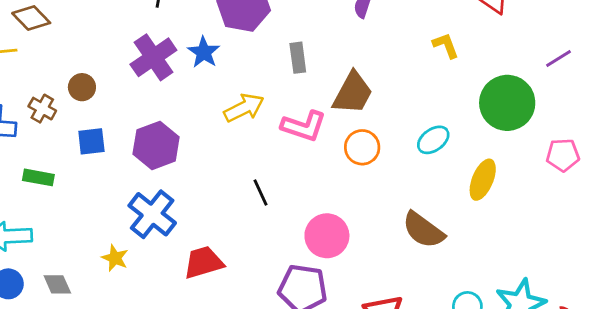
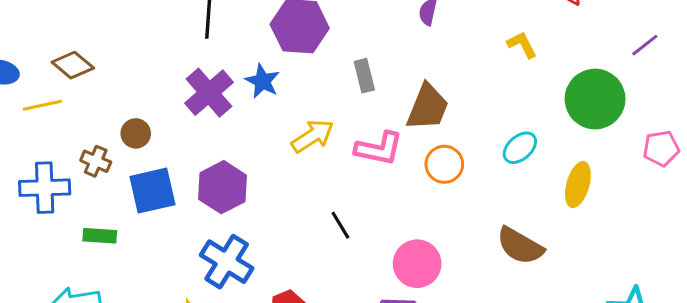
blue square: (91, 141) -> (152, 191), size x1.5

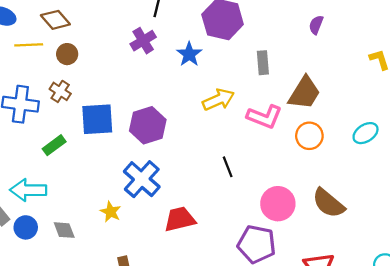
purple cross: (209, 93) -> (143, 41), moved, size x0.7
brown circle: (136, 133) -> (67, 54), moved
green rectangle: (100, 236) -> (54, 145), turned -50
brown semicircle: (520, 246) -> (328, 203), moved

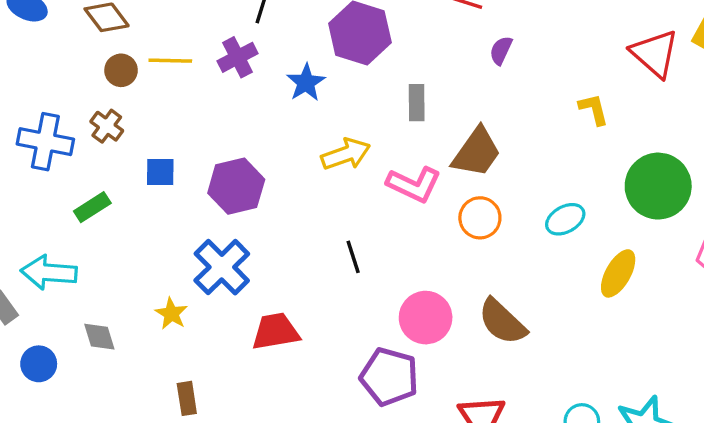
yellow line: (29, 45) -> (170, 61), moved
blue square: (97, 119) -> (160, 172), size x0.6
blue circle: (26, 227) -> (39, 364), moved

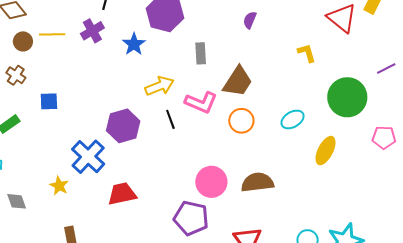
purple hexagon: (236, 186) -> (123, 126), moved
black line: (353, 257) -> (170, 119), moved
brown semicircle: (502, 322) -> (257, 182), turned 132

